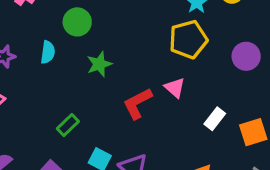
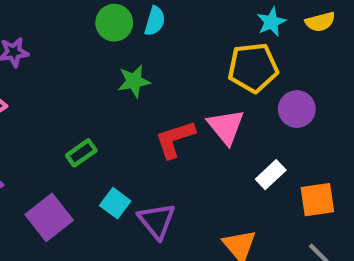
cyan semicircle: (48, 52) -> (155, 21), moved
purple circle: (246, 56) -> (297, 109), moved
pink triangle: (175, 88) -> (226, 127), size x1.4

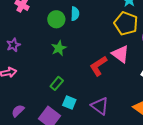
yellow pentagon: (253, 68) -> (126, 23), turned -30
green star: (134, 81) -> (59, 48), moved
cyan square: (115, 203) -> (69, 102), moved

